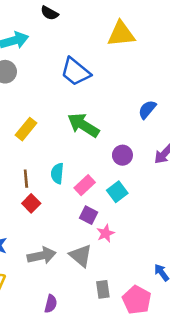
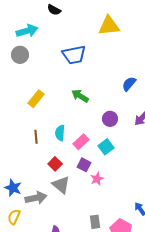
blue trapezoid: (76, 72) -> (74, 55), turned -50
green arrow: (83, 125) -> (80, 96), size x0.7
red square: (31, 203) -> (55, 164), moved
gray arrow: (42, 256) -> (36, 198), moved
gray triangle: (81, 256) -> (61, 185), moved

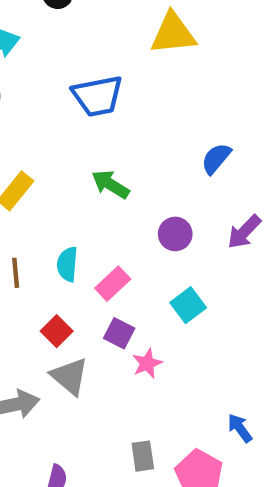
cyan square: (106, 147) -> (188, 305), moved

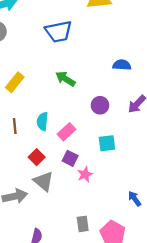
blue semicircle: (216, 159) -> (122, 65), turned 54
cyan square: (188, 305) -> (107, 143), turned 30
blue arrow: (240, 428) -> (135, 199), moved

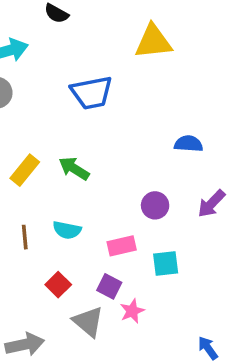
green arrow: (65, 79) -> (74, 168), moved
cyan semicircle: (42, 121) -> (67, 230), turned -84
pink rectangle: (67, 132) -> (122, 246), moved, turned 30
gray triangle: (44, 181) -> (88, 322), moved

